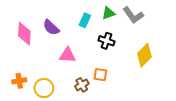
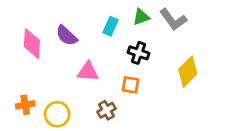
orange square: (100, 75) -> (131, 85), moved

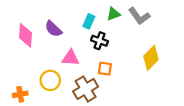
black cross: (139, 53) -> (100, 41), moved
orange cross: (25, 105) -> (20, 94), moved
brown cross: (106, 110) -> (86, 89), size x1.6
yellow circle: (57, 114) -> (50, 80), moved

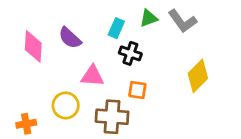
brown cross: (86, 89) -> (112, 117), turned 35

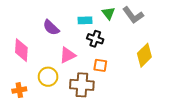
green triangle: (149, 18) -> (108, 13), turned -48
cyan rectangle: (116, 28) -> (85, 20), turned 64
pink diamond: (33, 46) -> (21, 50), moved
pink triangle: (92, 76) -> (68, 55), turned -30

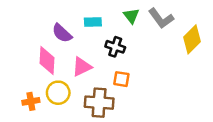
cyan rectangle: (85, 20) -> (93, 22), moved
pink diamond: (21, 50) -> (47, 60), moved
yellow diamond: (144, 55) -> (192, 39), moved
orange cross: (19, 90) -> (31, 101), moved

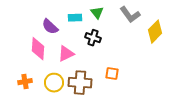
green triangle: (131, 16) -> (97, 13), moved
orange square: (121, 79) -> (112, 74), moved
yellow circle: (58, 93) -> (54, 83), moved

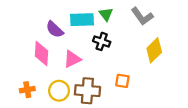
cyan rectangle: (75, 18) -> (82, 20), size x1.5
yellow diamond: (155, 32) -> (154, 50), moved

